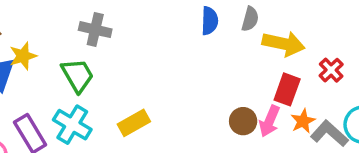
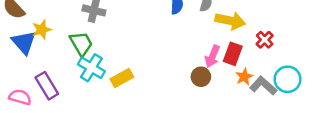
pink arrow: (269, 121) -> (212, 56), moved
cyan cross: (72, 125) -> (91, 68), moved

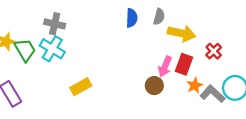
green trapezoid: (81, 44) -> (25, 50), moved
cyan cross: (91, 68) -> (52, 49), moved

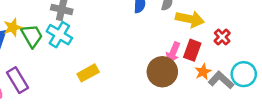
brown circle: (154, 86) -> (162, 72), size x1.6

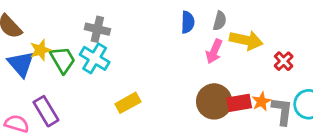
red rectangle: (192, 50) -> (239, 103), moved, turned 60
pink arrow: (173, 53) -> (214, 51), moved
gray L-shape: (221, 80) -> (282, 111), turned 55

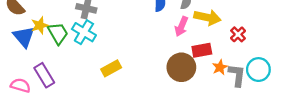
red rectangle: (239, 103) -> (202, 50), moved

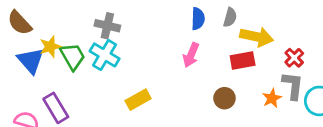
pink arrow: (181, 26) -> (191, 55), moved
red rectangle: (202, 50) -> (243, 61), moved
brown circle: (181, 67) -> (224, 98), size x0.6
gray L-shape: (237, 75) -> (293, 86), moved

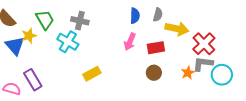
gray cross: (107, 26) -> (80, 21), moved
green trapezoid: (73, 56) -> (45, 20), moved
red cross: (294, 58) -> (204, 44), size x1.6
red rectangle: (243, 61) -> (156, 48), moved
gray L-shape: (293, 86) -> (203, 64), turned -90

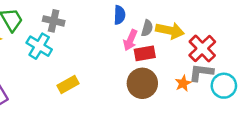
gray semicircle: (158, 15) -> (147, 28), moved
pink arrow: (130, 42) -> (130, 40), moved
brown circle: (154, 73) -> (142, 83), size x1.6

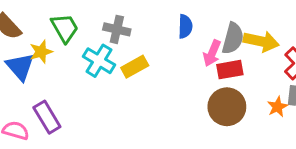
blue semicircle: (120, 15) -> (185, 26), moved
gray semicircle: (147, 28) -> (233, 38), size x1.5
yellow rectangle: (68, 84) -> (135, 67), moved

